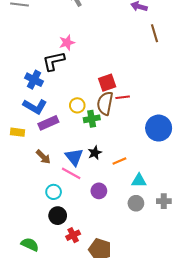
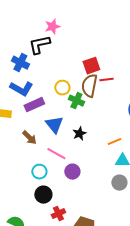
green cross: (92, 119) -> (76, 101), turned 35
blue triangle: (74, 157) -> (54, 125), moved
orange line: (119, 161) -> (114, 142), moved
purple circle: (99, 191) -> (72, 172), moved

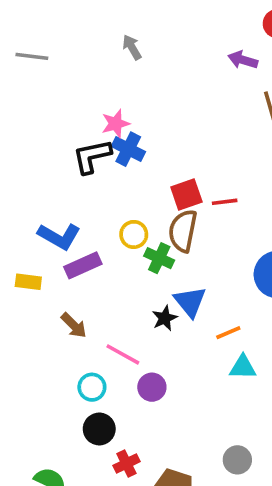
blue cross: (20, 63) -> (128, 149), moved
red line: (106, 80) -> (225, 202), moved
blue triangle: (54, 125) -> (190, 302), moved
gray circle: (119, 183) -> (237, 460), moved

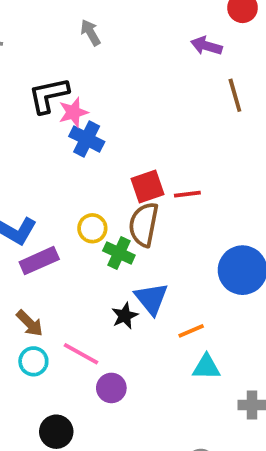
black L-shape: (92, 156) -> (49, 95), moved
cyan circle: (92, 387) -> (33, 361), moved

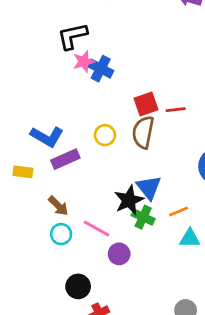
pink star: (73, 112) -> (84, 62), moved
green cross: (119, 253) -> (143, 217), moved
black star: (125, 316) -> (129, 200), size x1.5

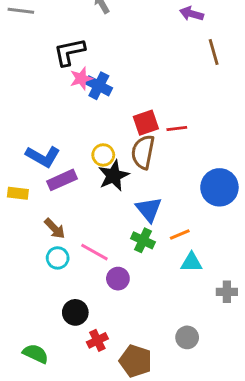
black star: (129, 200) -> (114, 176), moved

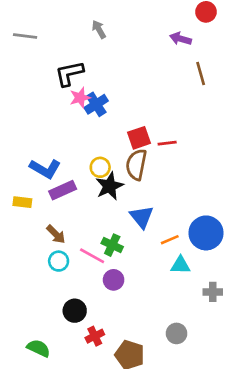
blue cross: (99, 86) -> (96, 104), turned 30
blue circle: (219, 187) -> (206, 233), moved
green cross: (143, 240) -> (112, 245), moved

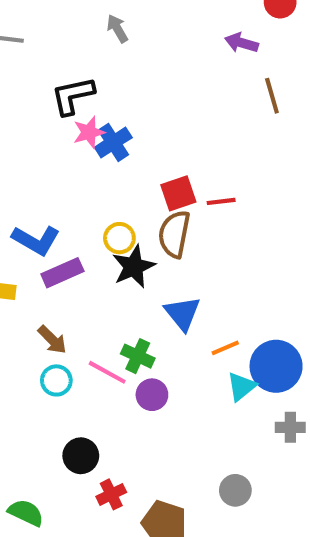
blue circle: (206, 233) -> (276, 366), moved
cyan triangle: (181, 265) -> (241, 387), turned -40
purple circle: (114, 280) -> (152, 395), moved

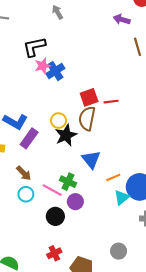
purple rectangle: (62, 273) -> (29, 138), turned -30
black circle: (81, 456) -> (55, 216), moved

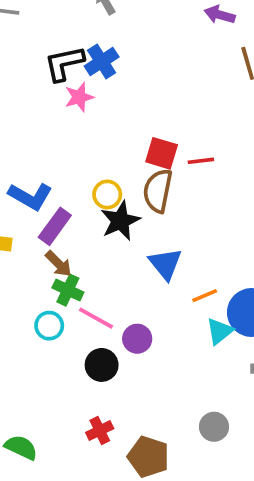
blue cross: (55, 71) -> (102, 62), moved
red square: (89, 97) -> (162, 153), turned 36
brown arrow: (24, 173) -> (59, 264), moved
green cross: (68, 182) -> (68, 290), moved

